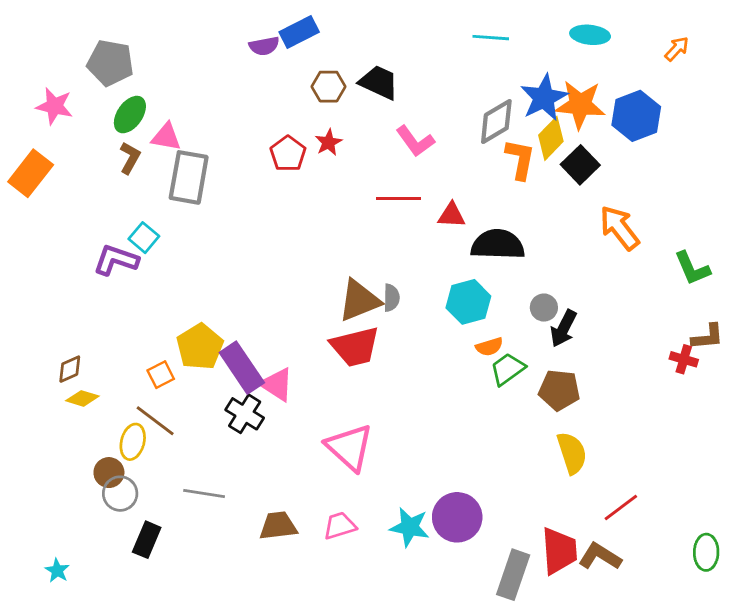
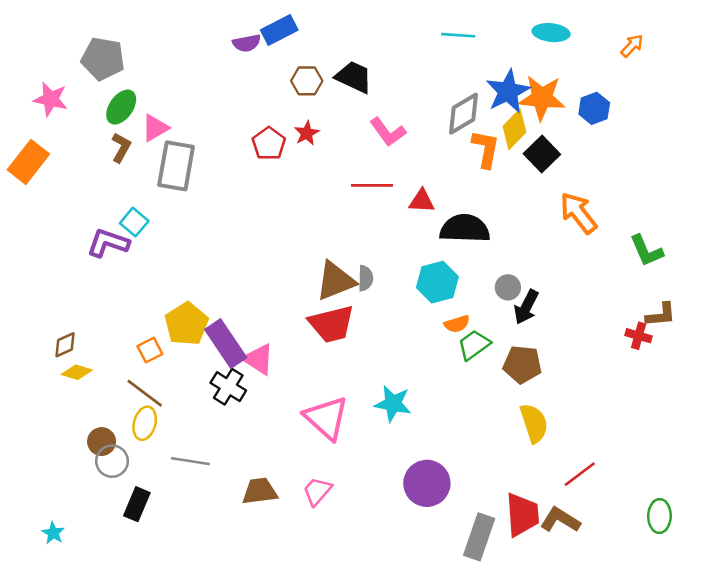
blue hexagon: (636, 116) -> (594, 108), size x0.7
pink triangle: (166, 137) -> (155, 128), turned -40
yellow ellipse: (133, 442) -> (145, 423), moved
pink trapezoid: (340, 526) -> (317, 491), turned -32
cyan star: (410, 527) -> (393, 404), moved

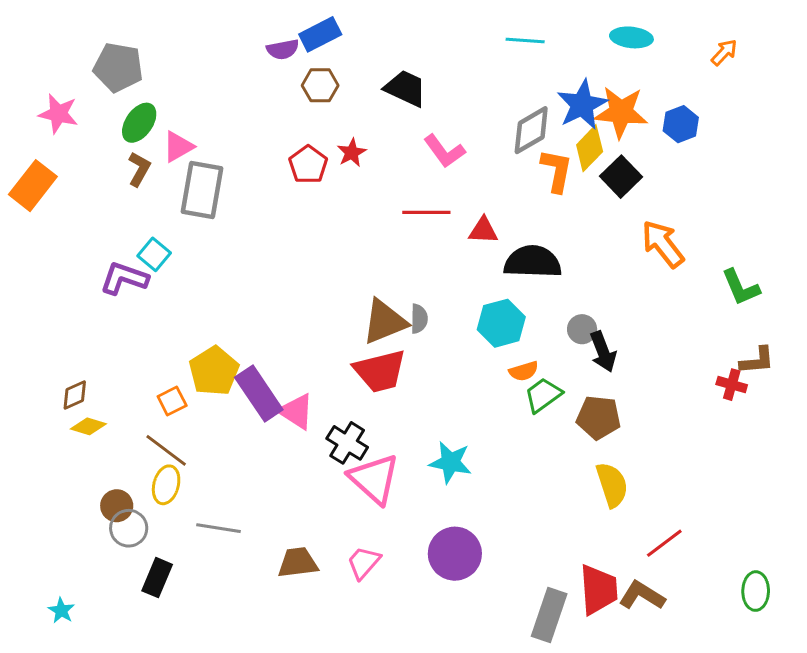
brown hexagon: (307, 81) -> (320, 85), moved
black arrow: (526, 307) -> (603, 352), turned -48
black cross: (228, 387) -> (347, 443), moved
purple circle: (427, 483) -> (455, 554), moved

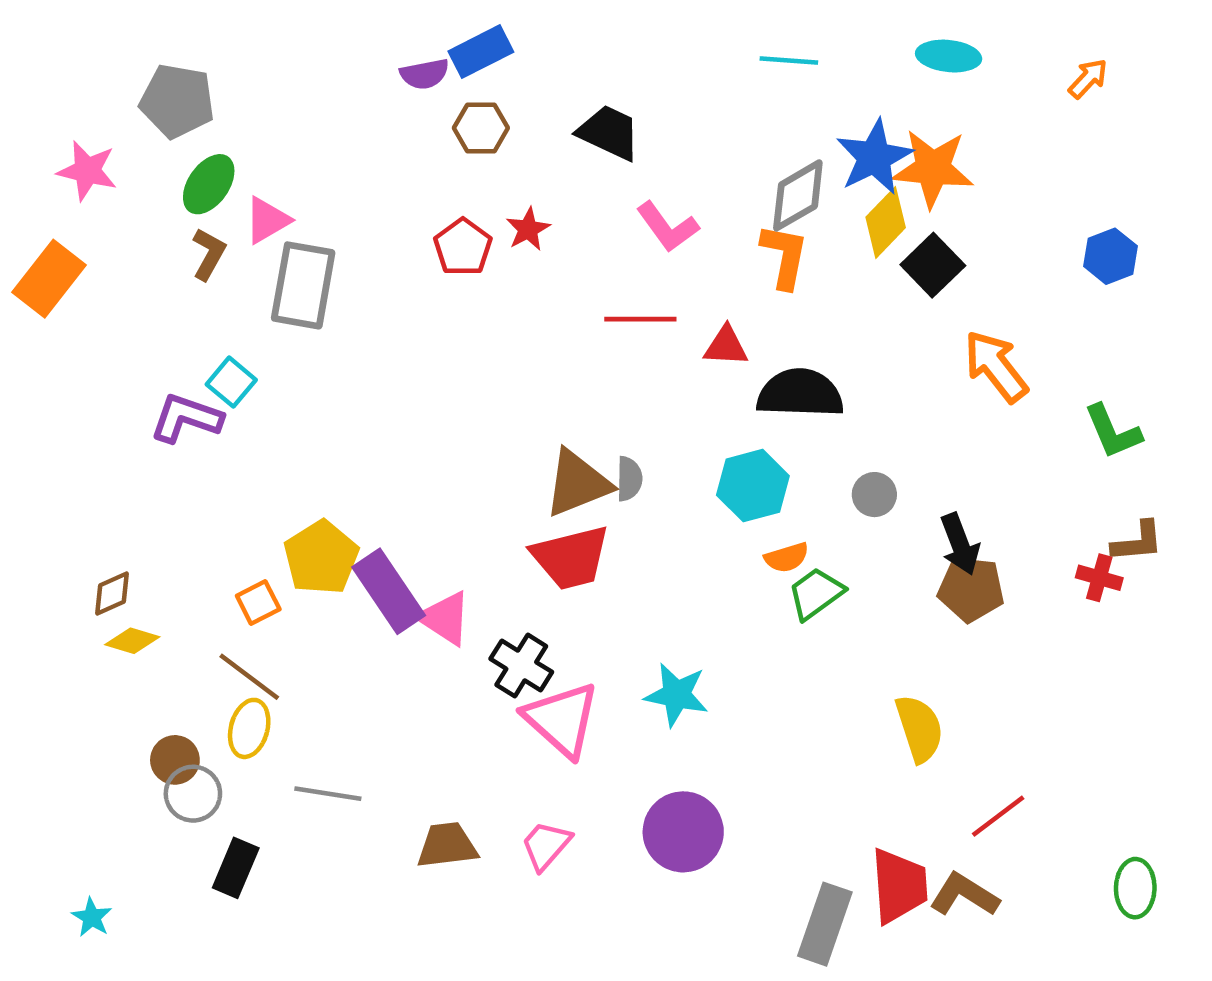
blue hexagon: (681, 124) -> (1110, 256), moved
orange L-shape: (557, 171) -> (784, 256), moved
black arrow: (603, 352) -> (960, 544), moved
brown pentagon: (599, 417) -> (971, 589), moved

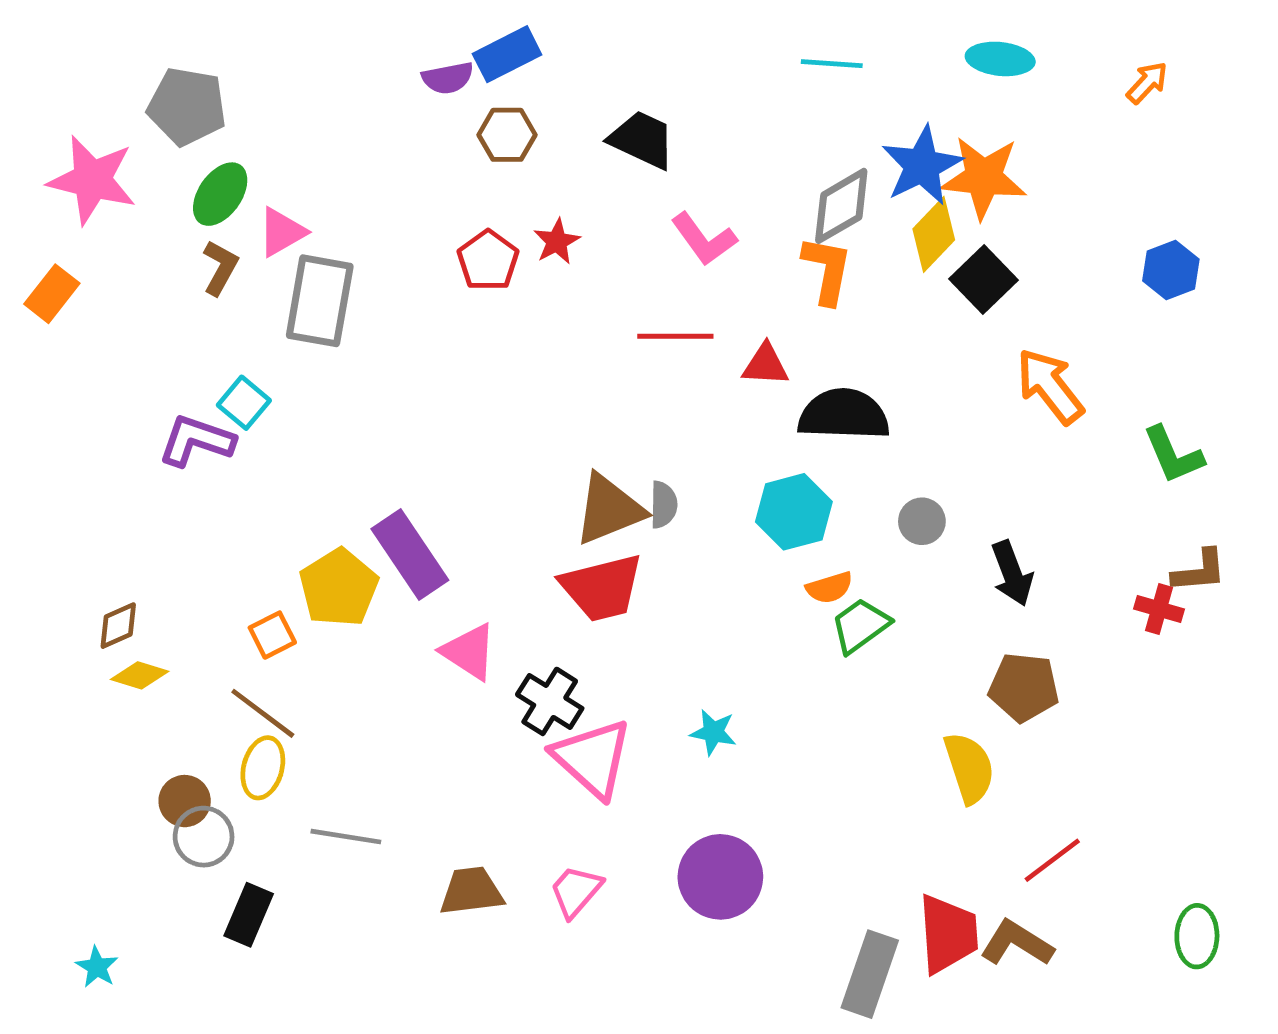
pink star: (87, 171) -> (92, 180), size x1.4
orange rectangle: (49, 279) -> (52, 294), size x0.7
brown pentagon: (971, 589) -> (1024, 687), moved
purple rectangle: (389, 591) -> (410, 554), moved
cyan star: (676, 695) -> (713, 732), size x0.7

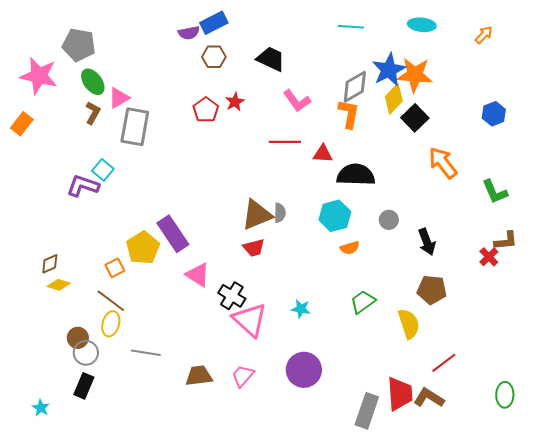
green ellipse: (220, 194) -> (93, 82), turned -72
red trapezoid: (602, 588) -> (254, 248), size x0.6
red cross: (1159, 609) -> (489, 257), turned 30
green trapezoid: (860, 626) -> (363, 302), moved
black rectangle: (249, 915) -> (84, 386), moved

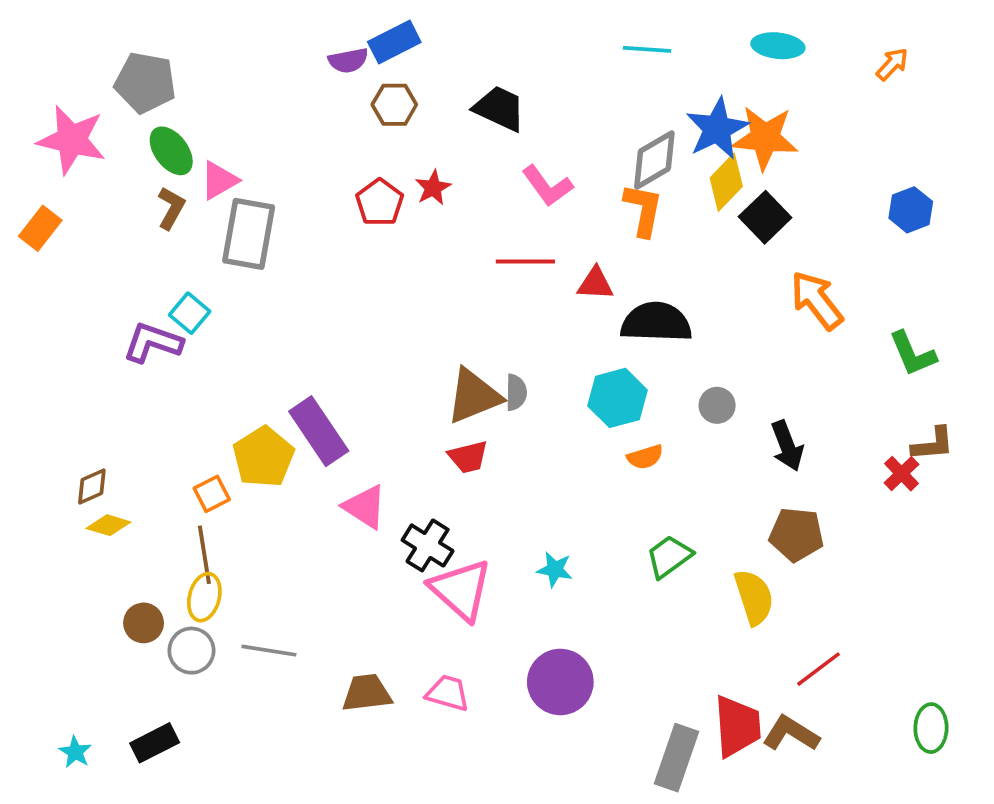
brown line: (111, 301) -> (204, 555), turned 44
gray circle: (86, 353) -> (191, 651), moved
pink trapezoid: (243, 376) -> (448, 693), turned 65
black rectangle: (84, 386) -> (155, 743), moved, turned 40

